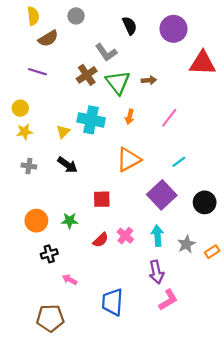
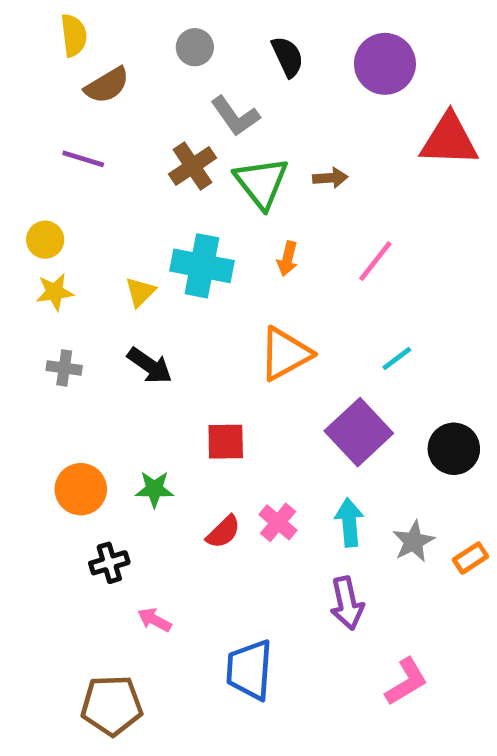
gray circle: (76, 16) -> (195, 47), moved
pink L-shape: (168, 300) -> (406, 682), moved

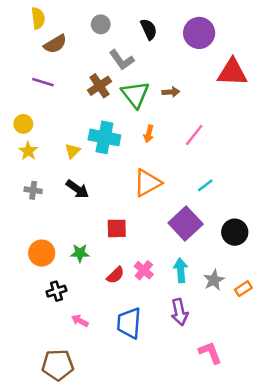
yellow star: (55, 292) -> (28, 151), turned -30
blue trapezoid: (249, 670) -> (129, 323), moved
pink L-shape: (406, 682) -> (210, 353), turned -80

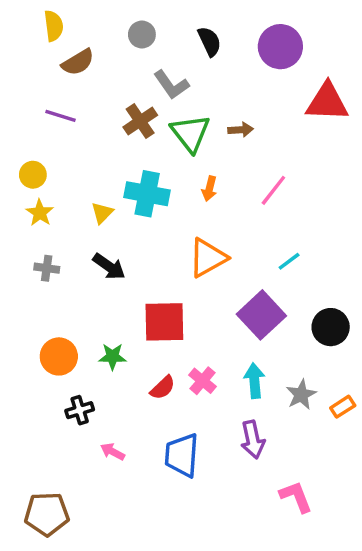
red square: (117, 228) -> (164, 322), size x1.5
brown pentagon: (58, 365) -> (47, 514), moved

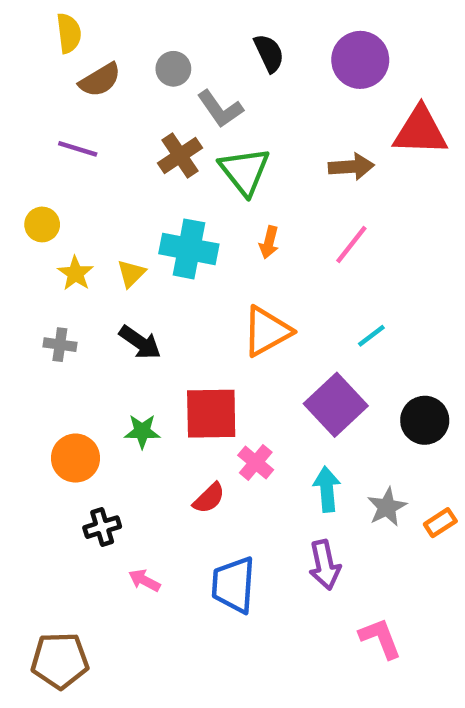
gray circle: (142, 35) -> (173, 69), moved
brown arrow: (241, 130) -> (351, 167), moved, size x1.4
yellow star: (40, 213) -> (75, 273), moved
green star: (112, 356) -> (142, 431), moved
pink cross: (202, 381) -> (256, 463), moved

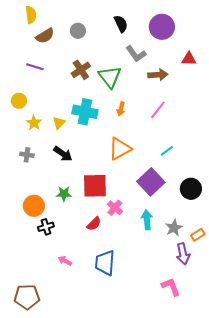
gray L-shape: (220, 109) -> (136, 54), moved
red triangle: (420, 131) -> (189, 59), size x0.6
black cross: (102, 527) -> (46, 227), moved
purple arrow: (325, 565) -> (183, 254), moved

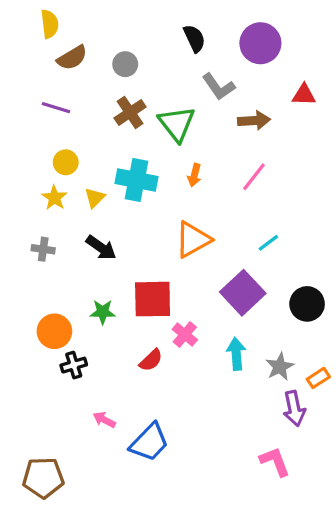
gray circle: (78, 31) -> (125, 64), moved
yellow circle: (19, 101) -> (66, 162), moved
blue trapezoid: (105, 263) -> (149, 442), moved, turned -140

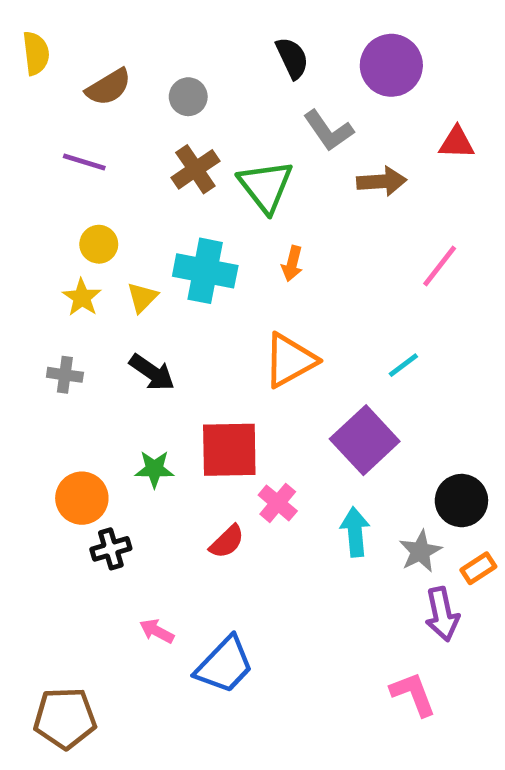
yellow semicircle: (50, 24) -> (36, 53), moved
pink line: (254, 177) -> (440, 266), moved
black circle: (307, 304) -> (461, 501), moved

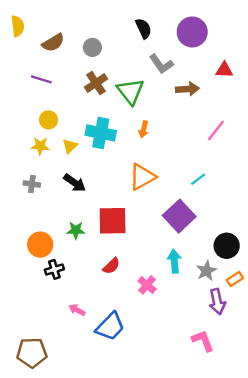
yellow star: (82, 297) -> (40, 146), turned -30
pink cross: (278, 503) -> (147, 285), moved

